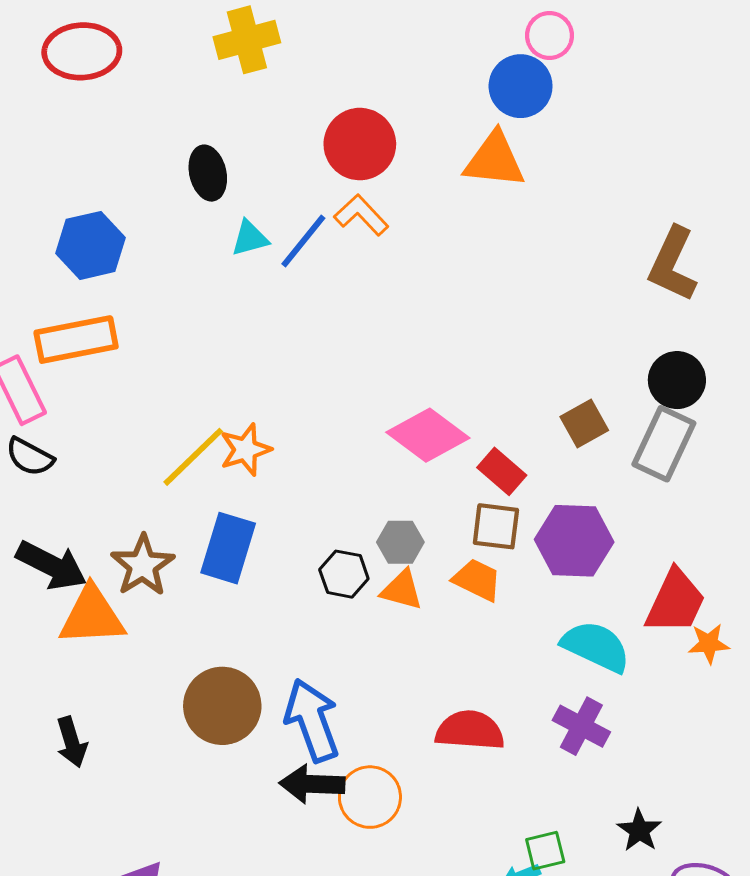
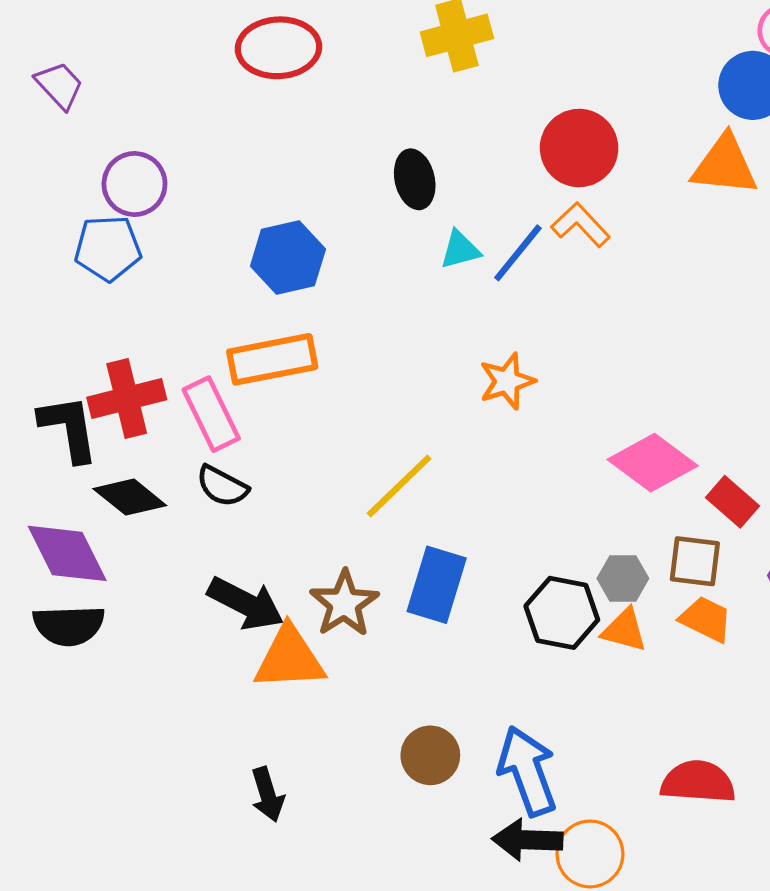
orange star: (245, 450) -> (507, 381), moved
brown square: (496, 526) -> (695, 561), moved
black hexagon: (344, 574) -> (562, 613), size x1.4
brown circle: (222, 706) -> (430, 755), size x0.7

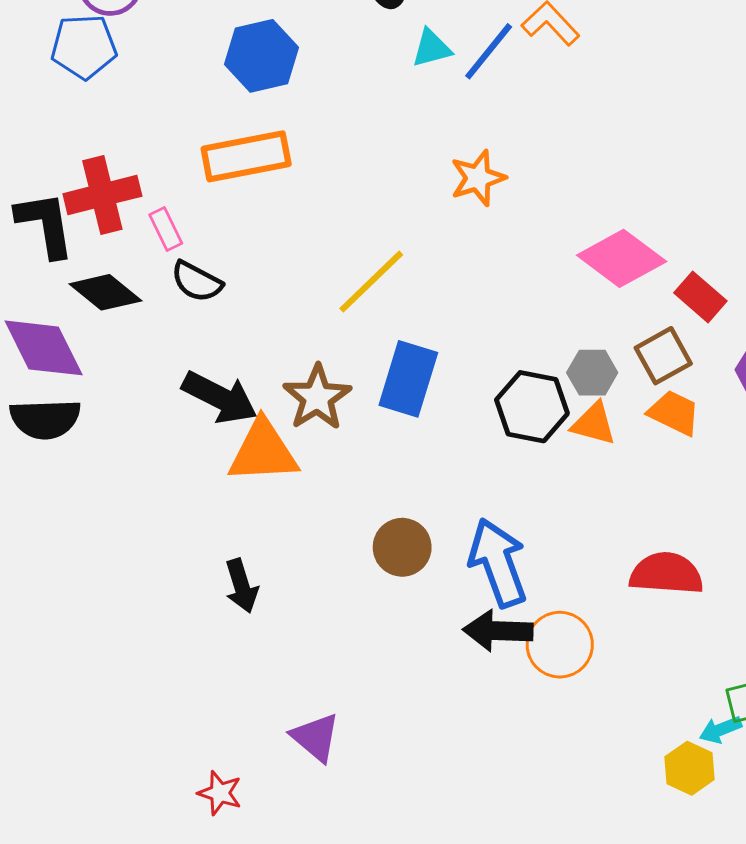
pink rectangle: (211, 414) -> (166, 229), moved, size x0.6
brown square: (695, 561) -> (663, 356), turned -36

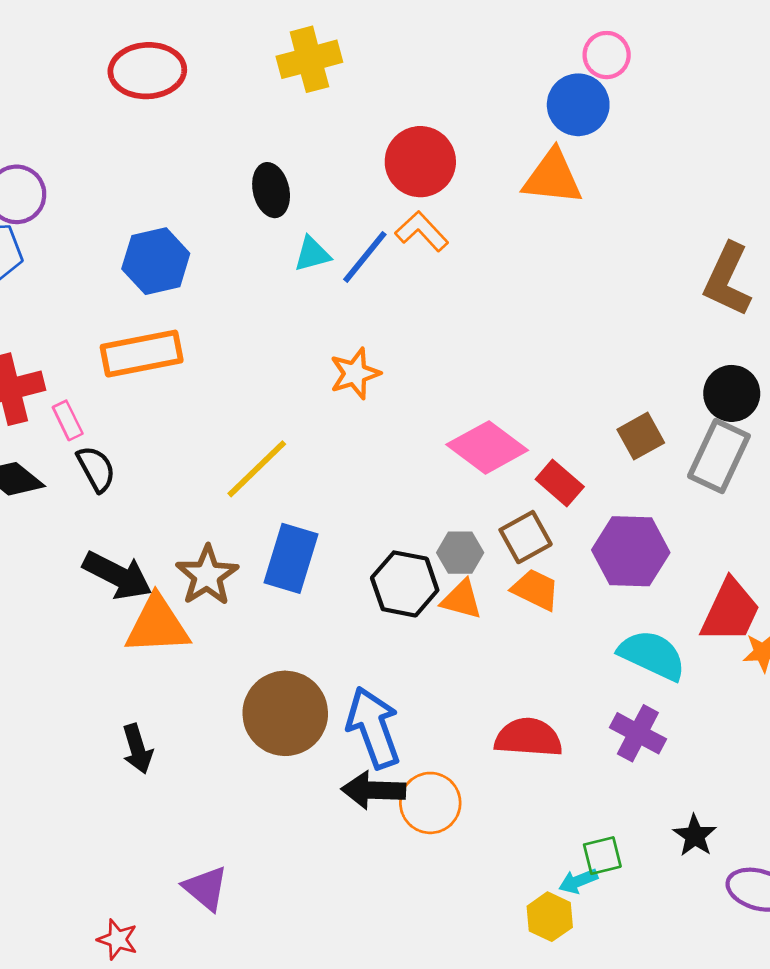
black semicircle: (197, 282) -> (96, 469), turned -147
brown circle: (402, 547) -> (285, 713), size x1.6

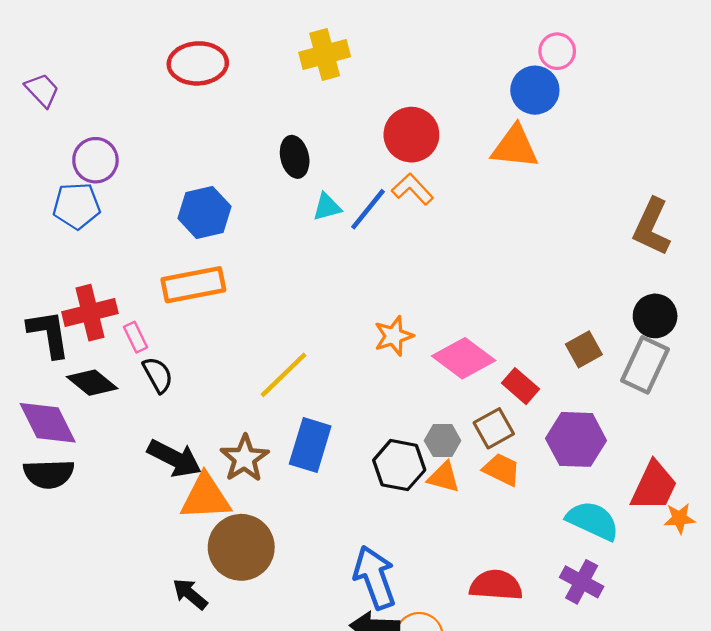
orange star: (355, 374) -> (394, 336), moved
brown circle: (285, 713) -> (241, 547), moved
black arrow: (137, 749) -> (190, 594), turned 147

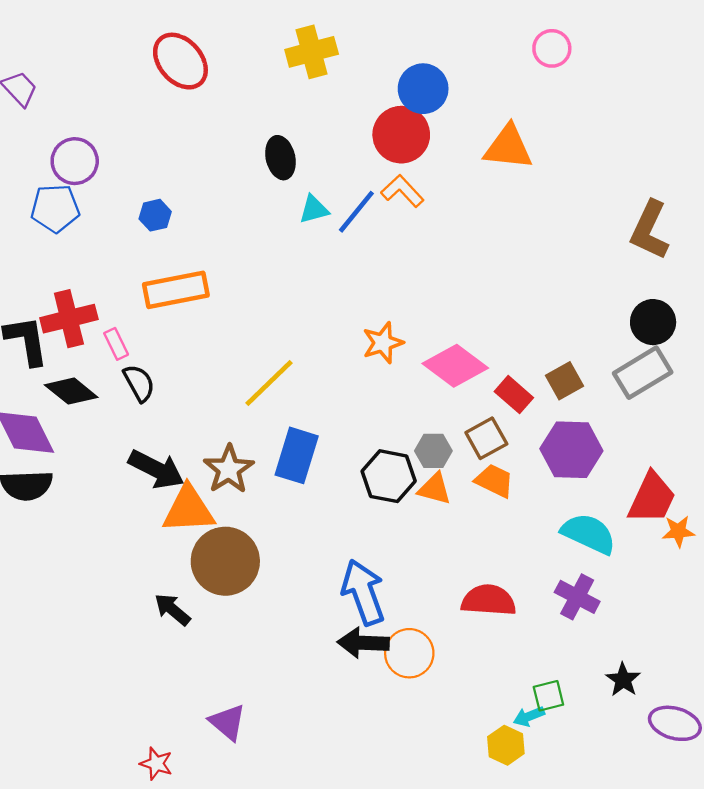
red ellipse: (198, 63) -> (180, 61), turned 52
blue circle: (535, 90) -> (423, 89), moved
blue hexagon: (204, 212) -> (155, 215), moved, size x0.6
brown square: (584, 349) -> (564, 381), moved
gray rectangle: (645, 365) -> (643, 373), turned 34

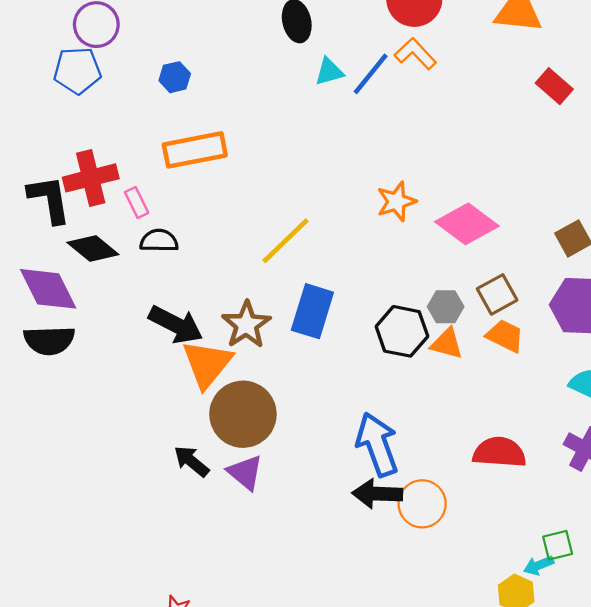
black semicircle: (139, 383) -> (159, 241), turned -60
red rectangle: (514, 395) -> (554, 86), moved
orange triangle: (189, 509) -> (207, 364), turned -48
purple triangle: (228, 722) -> (245, 472), moved

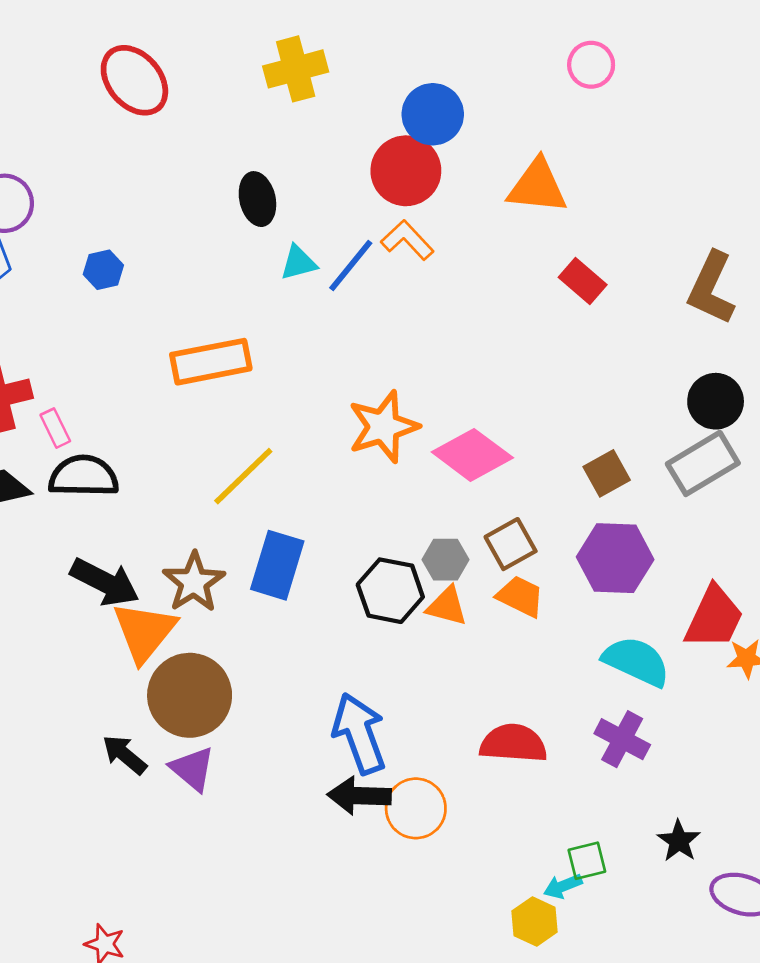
orange rectangle: (195, 150) -> (211, 362), moved
orange star: (396, 201) -> (383, 427), size x1.4
black semicircle: (159, 241) -> (84, 476), size x1.4

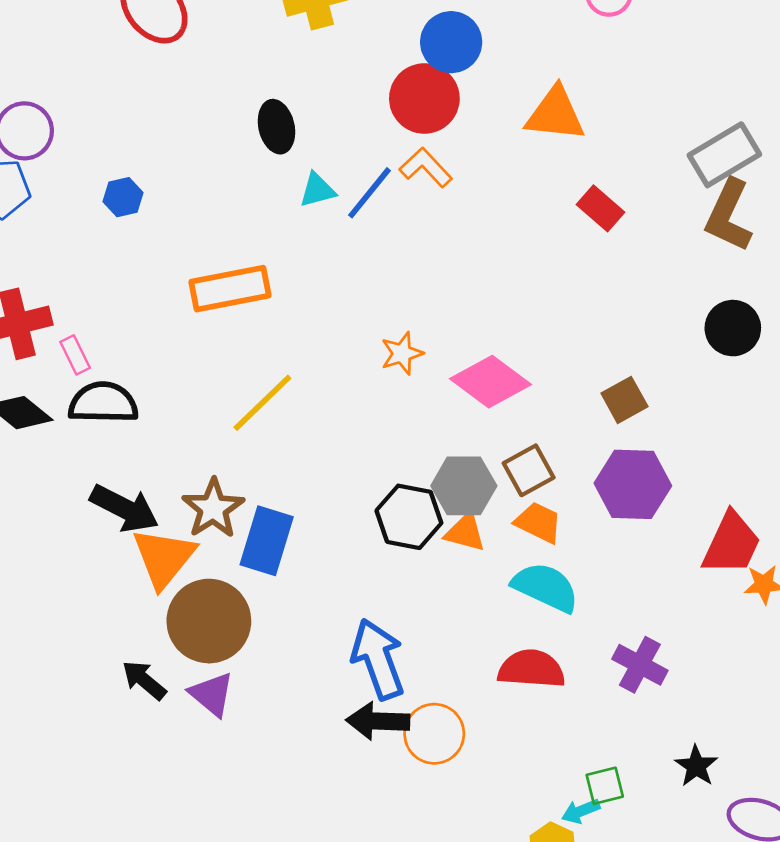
orange star: (383, 427) -> (402, 353), size x0.6
gray rectangle: (703, 463) -> (724, 155), moved
gray hexagon: (445, 560) -> (464, 486), size x1.4
blue rectangle: (277, 565) -> (267, 541), moved
cyan semicircle: (636, 661) -> (546, 587), moved

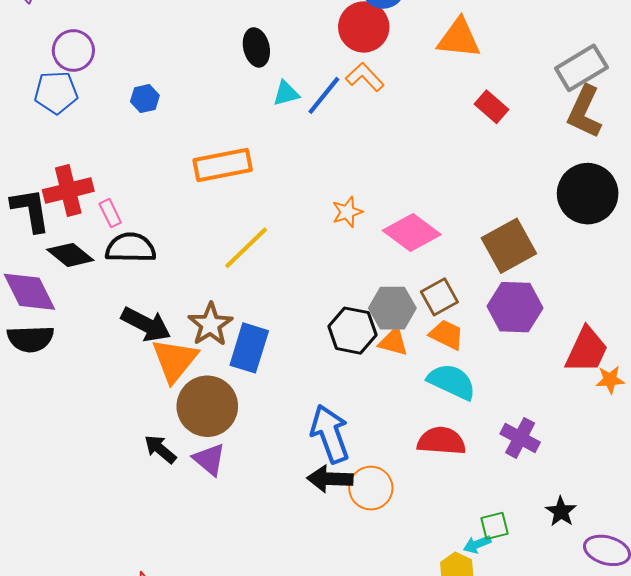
black circle: (733, 328) -> (588, 194), size x1.5
brown square: (624, 400) -> (509, 246), size x1.6

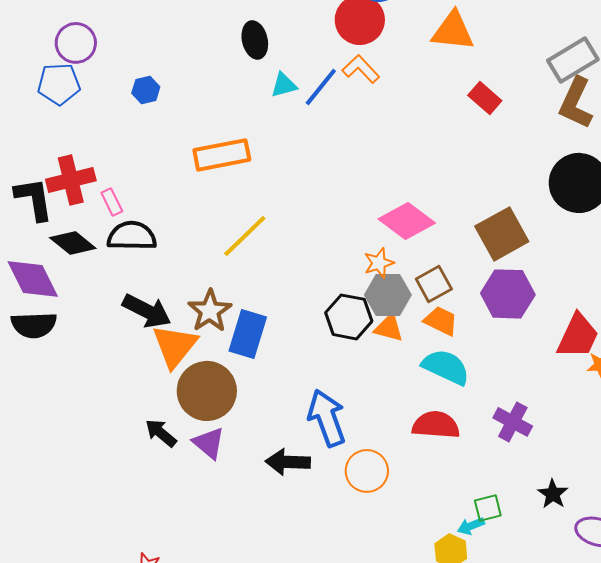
orange star: (347, 212) -> (379, 263), moved
black arrow: (330, 479) -> (288, 462), moved

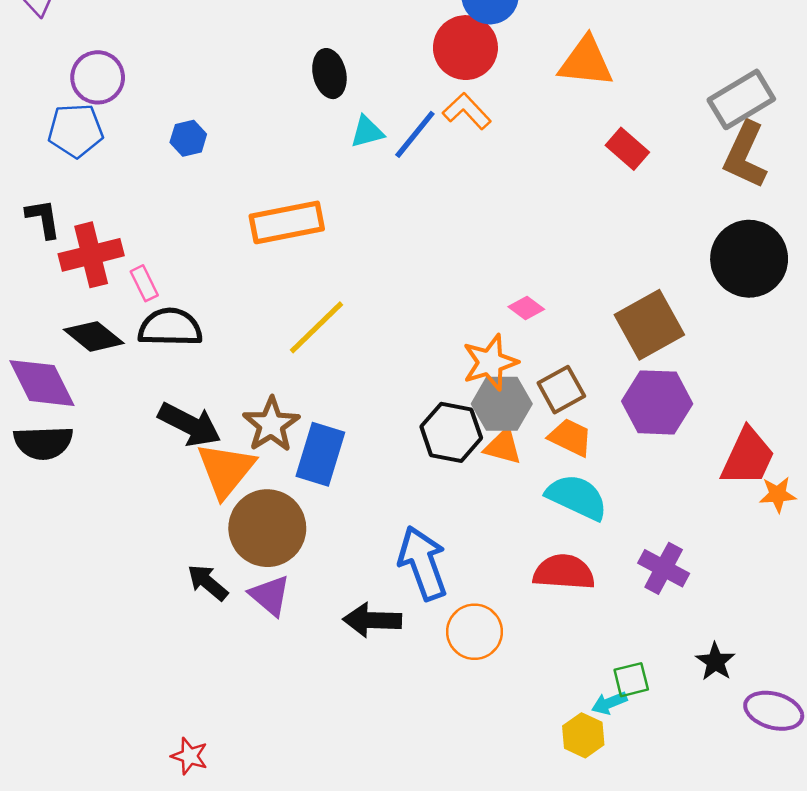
black L-shape: (34, 199) -> (43, 219), moved, size x0.7
pink diamond: (407, 221) -> (526, 308), size x0.5
orange star: (379, 263) -> (490, 362), size x1.4

